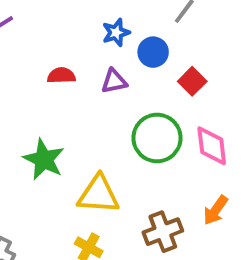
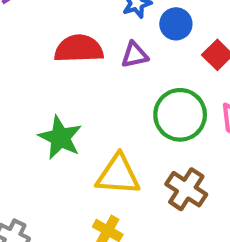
red semicircle: (61, 75) -> (79, 49), size x1.6
brown cross: (163, 232) -> (186, 189), moved, turned -36

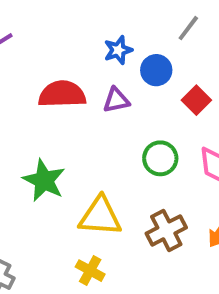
green circle: (180, 115) -> (160, 158), size x0.7
brown cross: (186, 189) -> (166, 230), turned 30

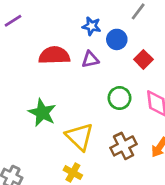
blue star: (118, 50) -> (92, 26), turned 30
yellow triangle: (100, 216) -> (80, 137), turned 40

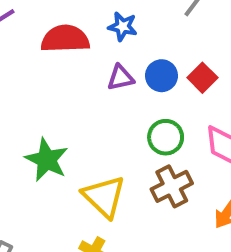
blue circle: (117, 39) -> (161, 76), moved
red semicircle: (54, 55) -> (65, 39), moved
brown cross: (123, 146) -> (172, 186), moved

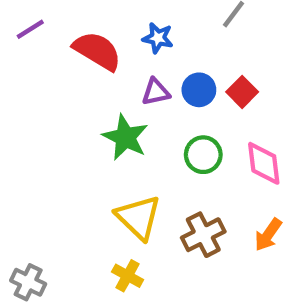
red semicircle: (65, 39) -> (97, 51), turned 33
green star: (47, 160) -> (125, 137), moved
brown cross: (172, 186) -> (203, 235), moved

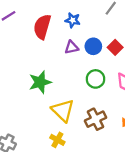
red semicircle: (97, 51) -> (42, 27), turned -105
green star: (125, 137) -> (40, 82), moved, turned 30

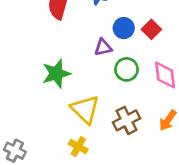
purple triangle: (72, 47) -> (103, 47), moved

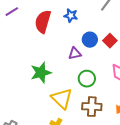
green circle: (126, 69) -> (87, 79), moved
brown cross: (126, 120) -> (92, 107), turned 30

